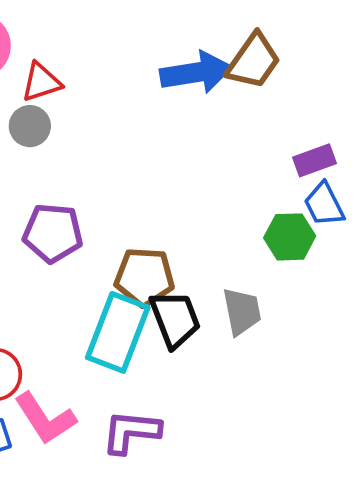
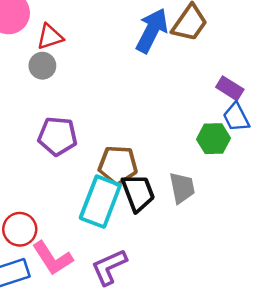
blue arrow: (196, 73) -> (152, 30), turned -54
purple rectangle: (315, 160) -> (230, 88), turned 52
purple L-shape: (131, 432) -> (109, 267), turned -30

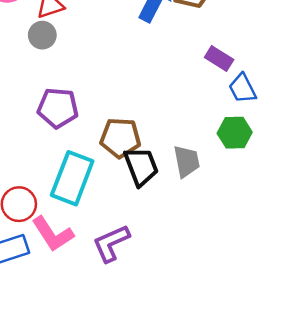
purple rectangle: (230, 88) -> (219, 59), moved
green hexagon: (213, 139) -> (235, 133), moved
cyan rectangle: (100, 202) -> (72, 178), moved

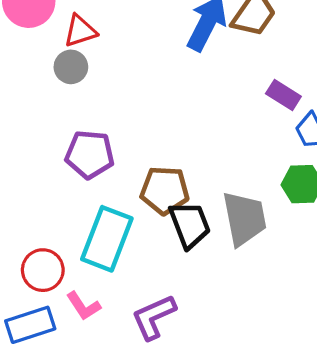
gray trapezoid: (187, 161) -> (244, 218), size x1.4
pink L-shape: (53, 234) -> (83, 306), size x0.7

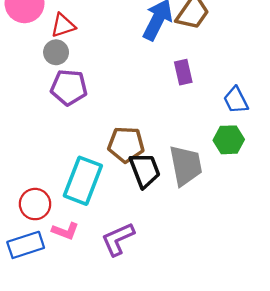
purple rectangle: (283, 95) -> (183, 72), moved, turned 45
purple pentagon: (90, 154) -> (69, 87), moved
pink L-shape: (83, 306) -> (65, 231), turned -36

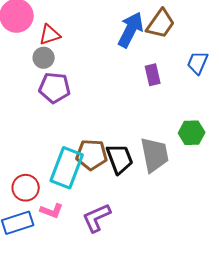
blue trapezoid: (236, 100) -> (198, 63), moved, turned 50
brown pentagon: (126, 145) -> (92, 155), moved

